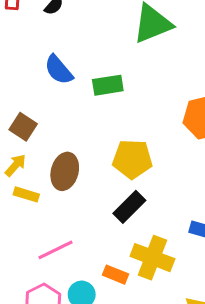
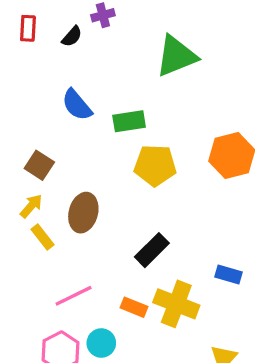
yellow pentagon: (132, 159) -> (155, 165), moved
yellow rectangle: (26, 194) -> (43, 237), turned 35
orange rectangle: (116, 275) -> (134, 307), moved

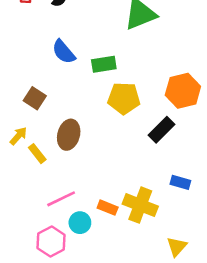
yellow arrow: (31, 206) -> (18, 136), moved
black rectangle: (152, 250) -> (162, 130), moved
cyan circle: (101, 343) -> (80, 223), moved

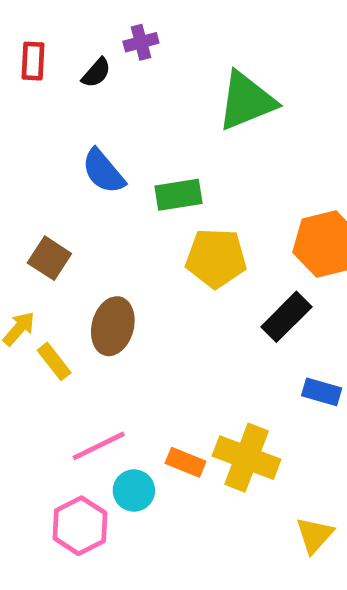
blue rectangle: (180, 182) -> (322, 392), moved

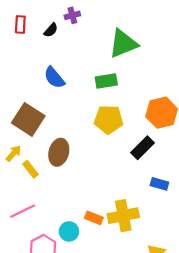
green rectangle: (178, 195) -> (106, 81), moved
brown square: (49, 258) -> (28, 119), size x1.6
pink line: (99, 446) -> (23, 211), moved
yellow cross: (247, 458) -> (123, 216), turned -32

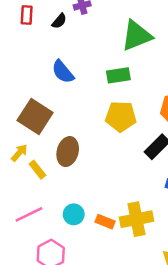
cyan circle: (69, 231) -> (74, 214), moved

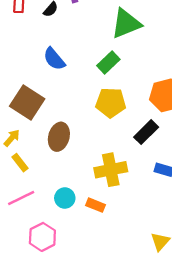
green rectangle: (118, 75) -> (108, 62), turned -35
yellow rectangle: (37, 170) -> (20, 163), moved
yellow cross: (136, 219) -> (111, 170), moved

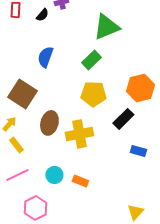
blue semicircle: (54, 59) -> (45, 57), turned 60
yellow cross: (111, 170) -> (79, 134), moved

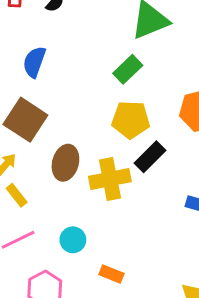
blue semicircle: (45, 57) -> (34, 62), moved
black rectangle: (123, 119) -> (150, 157), moved
orange rectangle: (80, 181) -> (111, 274), moved

